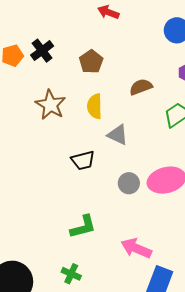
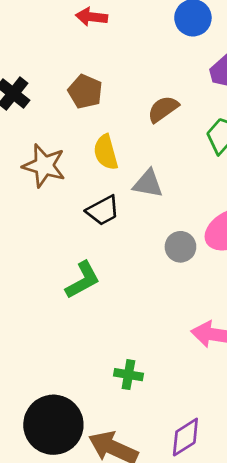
black trapezoid: (83, 160) -> (103, 211), moved
green L-shape: (83, 227) -> (83, 280), moved
green cross: (71, 274) -> (128, 375), moved

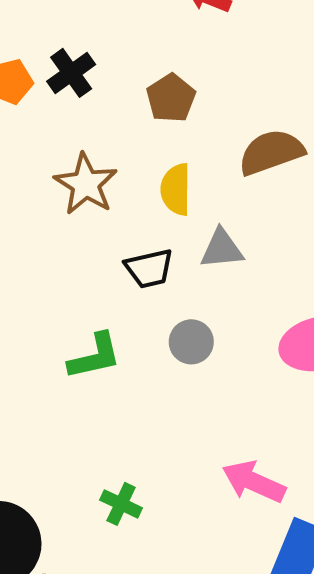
brown semicircle: (163, 109) -> (271, 152), size x1.4
gray triangle: (148, 184) -> (222, 249), turned -32
gray circle: (180, 247) -> (191, 342), moved

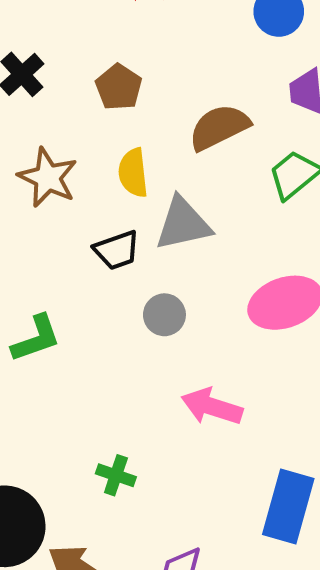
gray triangle: (222, 249) -> (183, 224), size x1.4
green L-shape: (95, 356) -> (36, 338), moved
pink arrow: (254, 482) -> (212, 407), moved

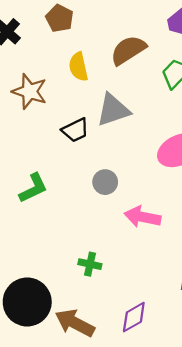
brown pentagon: (119, 87) -> (60, 18), moved
yellow semicircle: (133, 173) -> (78, 67), moved
gray circle: (164, 315) -> (105, 182), moved

